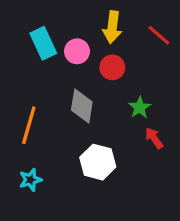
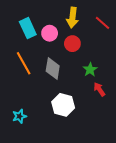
orange line: (29, 125) -> (24, 63), moved, turned -45

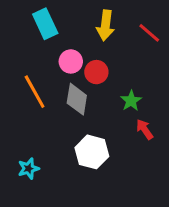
cyan rectangle: (28, 28) -> (45, 24), moved
pink circle: (50, 33) -> (71, 61), moved
red circle: (72, 44) -> (96, 72), moved

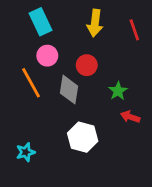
red line: (149, 33) -> (134, 30), turned 30
pink circle: (71, 61) -> (47, 56), moved
red arrow: (145, 129) -> (130, 117), turned -36

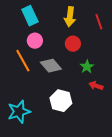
red circle: (87, 65) -> (73, 44), moved
gray diamond: (69, 90) -> (51, 66), turned -50
cyan star: (26, 152) -> (19, 112), size x1.6

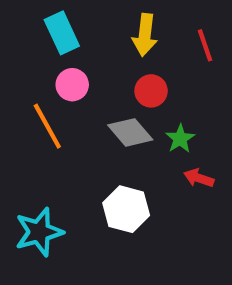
gray diamond: (51, 66) -> (130, 132), moved

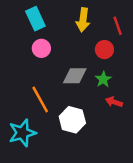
red circle: (151, 91) -> (104, 50), moved
orange line: (47, 126) -> (40, 100), moved
gray diamond: (130, 132) -> (75, 76), turned -50

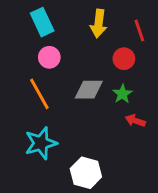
orange line: (40, 100) -> (39, 94), moved
white hexagon: (72, 120) -> (86, 173), moved
cyan star: (22, 133) -> (41, 143), moved

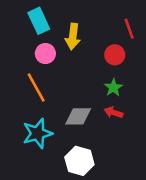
yellow arrow: (99, 23) -> (73, 37), moved
gray diamond: (89, 90) -> (78, 116), moved
red arrow: (135, 121) -> (113, 112), moved

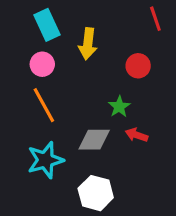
red line: (129, 29) -> (155, 19), moved
pink circle: (45, 54) -> (42, 64), moved
green star: (113, 88) -> (119, 107), moved

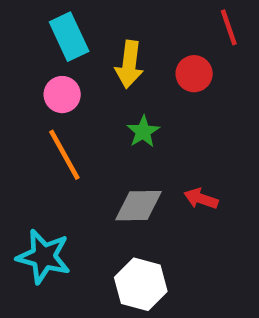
red circle: (138, 66) -> (194, 74), moved
green star: (119, 107) -> (143, 132), moved
cyan star: (45, 160) -> (44, 257), moved, turned 30

